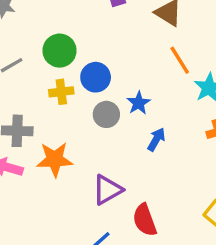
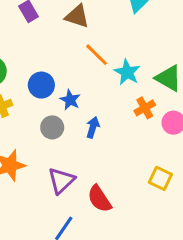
blue circle: (96, 77) -> (41, 85), moved
gray circle: (106, 114) -> (52, 127), moved

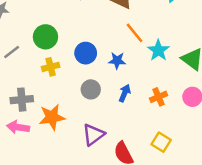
blue star: (70, 100) -> (117, 61), moved, turned -30
orange cross: (145, 108) -> (159, 97), moved
yellow square: (160, 178) -> (161, 142), moved

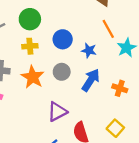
blue arrow: (125, 93) -> (91, 80), size x1.5
orange cross: (159, 97) -> (120, 88), turned 32
orange star: (52, 117) -> (33, 77), moved, turned 30

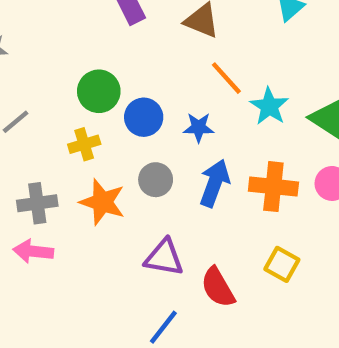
green circle: (30, 19) -> (99, 91), moved
orange cross: (120, 88) -> (273, 187), size x1.5
purple triangle: (57, 112) -> (164, 258), turned 50

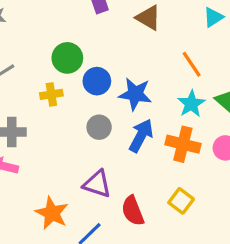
orange line: (226, 78) -> (192, 64), moved
cyan star: (269, 106) -> (191, 104), moved
blue star: (199, 127) -> (135, 94), size x1.5
orange star: (102, 202) -> (52, 213), moved

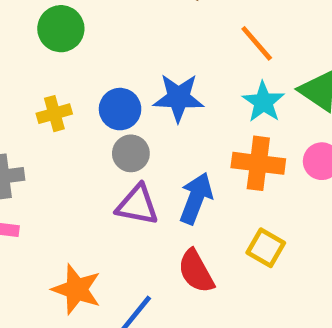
green circle: (67, 58) -> (61, 29), moved
blue circle: (97, 81) -> (120, 109), moved
blue arrow: (141, 136) -> (196, 198), moved
purple triangle: (97, 184) -> (137, 205), moved

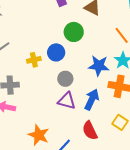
green circle: (61, 29) -> (74, 32), moved
blue star: (178, 98) -> (99, 66), moved
blue circle: (120, 109) -> (56, 52), moved

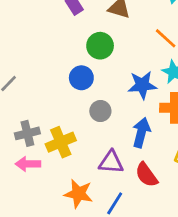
yellow cross: (34, 60) -> (61, 142), moved, size x1.5
purple triangle: (67, 101) -> (111, 162), moved

